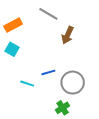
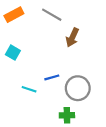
orange rectangle: (13, 25) -> (14, 15), moved
green cross: (63, 108) -> (67, 115), turned 32

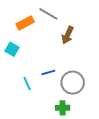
orange rectangle: (14, 15) -> (25, 23), moved
cyan line: (29, 89) -> (27, 84), turned 48

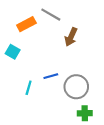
cyan line: (27, 84) -> (29, 88), turned 40
green cross: (63, 108) -> (85, 113), moved

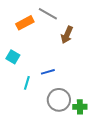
cyan square: (13, 52) -> (13, 57), moved
gray circle: (76, 87) -> (59, 100), moved

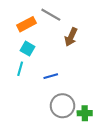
cyan square: (13, 57) -> (28, 49), moved
cyan line: (27, 83) -> (20, 69), moved

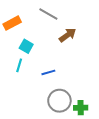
orange rectangle: (26, 24) -> (12, 23), moved
brown arrow: (71, 37) -> (68, 35), turned -150

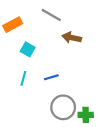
brown arrow: (68, 35) -> (72, 38), turned -132
cyan line: (19, 65) -> (23, 78), moved

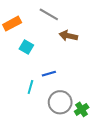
cyan line: (23, 78) -> (30, 87), moved
green cross: (86, 115) -> (82, 109), turned -32

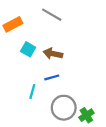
brown arrow: (68, 36) -> (53, 54), moved

